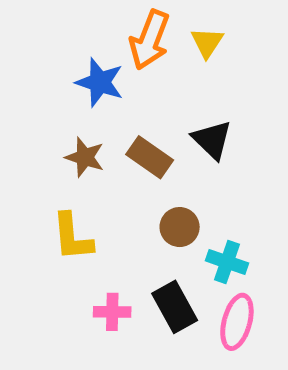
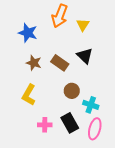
yellow triangle: (207, 42) -> (83, 25), moved
blue star: (100, 82) -> (28, 33), moved
yellow L-shape: (72, 237) -> (29, 95), turned 35

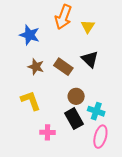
yellow L-shape: (29, 95) -> (31, 101), turned 130
black rectangle: (70, 123) -> (74, 119), moved

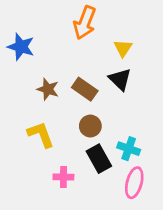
yellow triangle: (88, 26) -> (123, 48), moved
blue star: (30, 35) -> (21, 47), moved
brown circle: (76, 96) -> (90, 126), moved

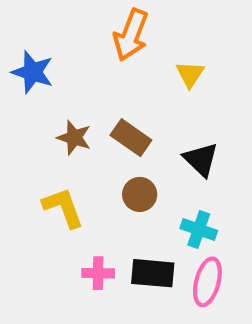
black triangle: (120, 79) -> (201, 159), moved
black rectangle: (99, 159) -> (153, 273), moved, turned -56

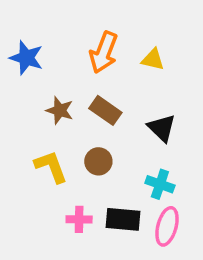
orange arrow: (131, 35) -> (104, 52), moved
yellow triangle: (190, 74) -> (153, 59), turned -50
brown circle: (140, 194) -> (98, 161), moved

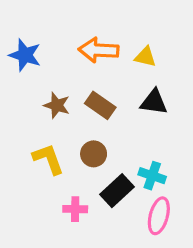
orange arrow: (104, 52) -> (99, 50), turned 72
black triangle: (162, 128) -> (154, 102), moved, turned -36
black rectangle: (123, 219) -> (117, 191), moved, turned -48

